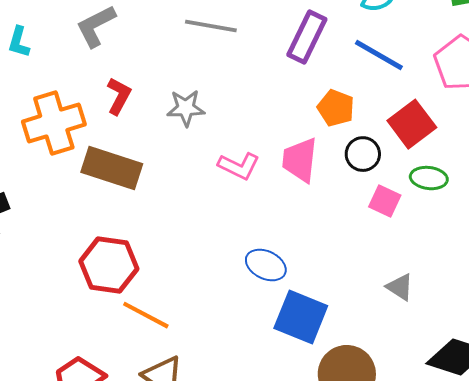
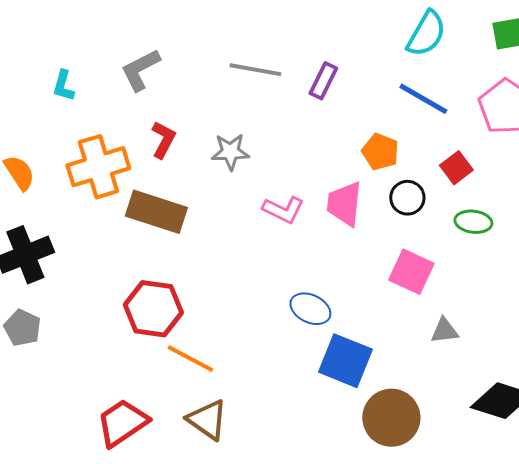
purple rectangle: (307, 37) -> (323, 81), moved, size x0.7
red square: (412, 124) -> (456, 168), size x0.7
pink square: (385, 201) -> (411, 272), moved, size x1.4
gray triangle: (400, 287) -> (444, 331), turned -40

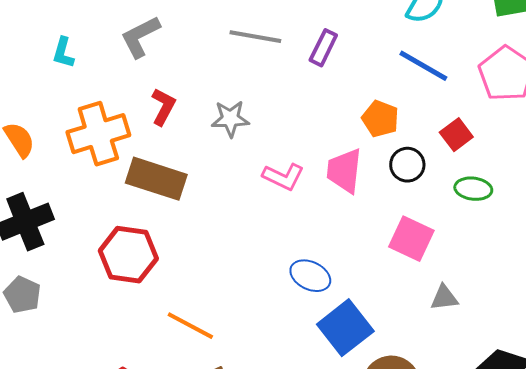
red hexagon: (153, 309) -> (128, 255), moved
blue square: (345, 361) -> (345, 328), turned 30

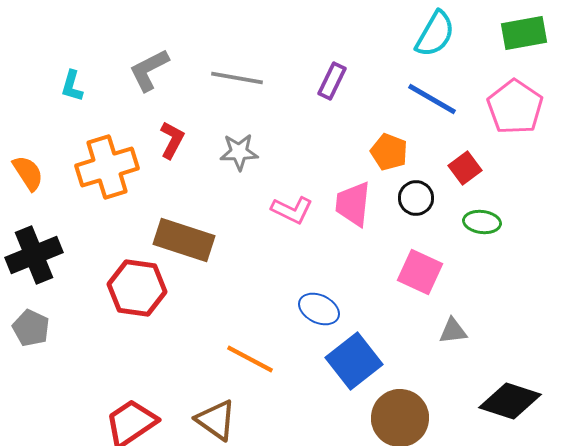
gray line: (255, 37) -> (237, 78), moved
brown rectangle: (156, 179) -> (184, 240), moved
orange line: (190, 326) -> (250, 359), moved

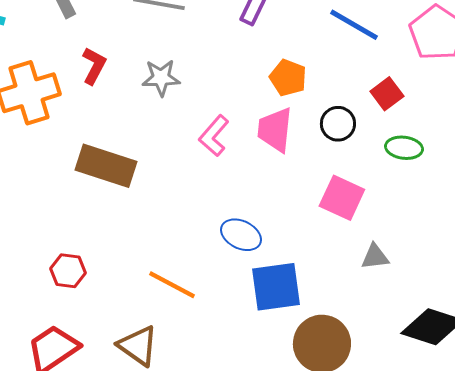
orange pentagon: (389, 152) -> (288, 78), moved
pink L-shape: (292, 210) -> (214, 136), turned 105
red hexagon: (137, 288) -> (68, 271), moved, size x0.6
blue square: (354, 361) -> (276, 287), turned 30

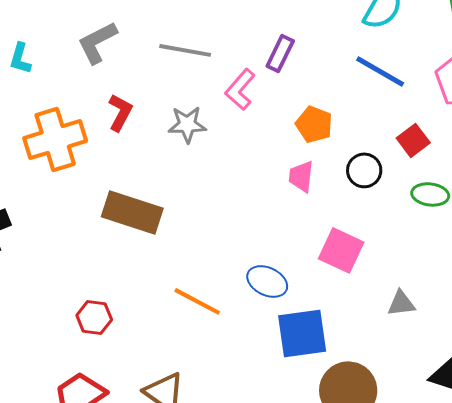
pink trapezoid: (275, 130) -> (301, 176), size x0.7
pink L-shape: (214, 136) -> (240, 89), moved
pink square: (342, 198) -> (341, 250), moved
orange line: (172, 285) -> (197, 301), moved

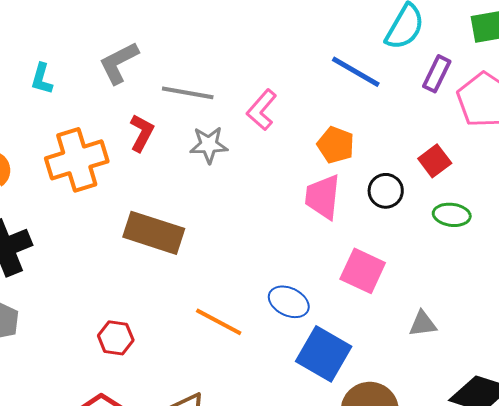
gray line: (185, 50) -> (188, 93), moved
purple rectangle: (280, 53) -> (437, 74), moved
blue line: (380, 71) -> (356, 72), moved
pink trapezoid: (301, 176) -> (323, 197), size x1.4
blue square: (302, 333) -> (324, 354), turned 38

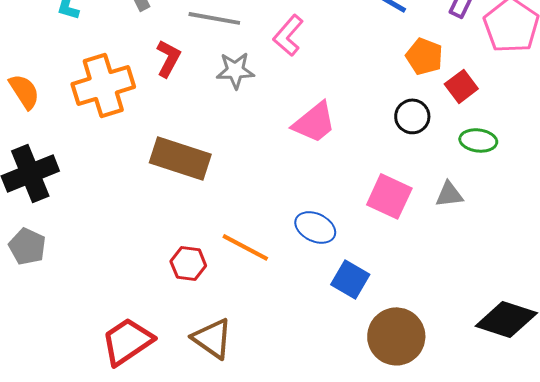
orange pentagon: (336, 145) -> (424, 56), moved
pink trapezoid: (323, 197) -> (314, 122), moved, turned -135
gray triangle: (423, 324) -> (449, 194), moved
red hexagon: (116, 338) -> (188, 263), moved
blue square: (324, 354) -> (350, 279), size x0.7

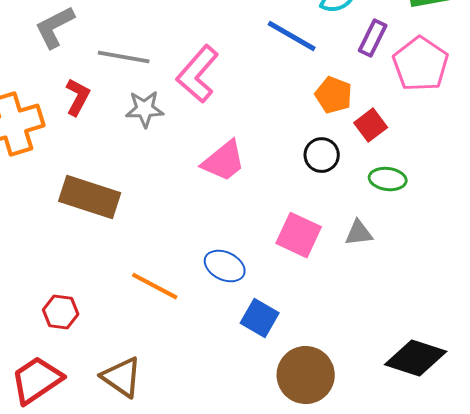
pink L-shape: (288, 35) -> (198, 74), size x1.4
red hexagon: (188, 263) -> (61, 312), moved

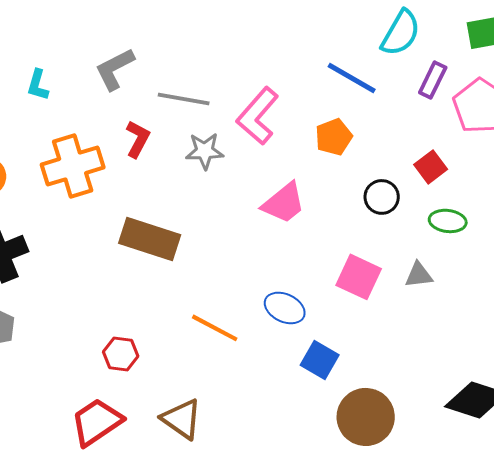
orange pentagon: (334, 95) -> (334, 137), moved, turned 30

